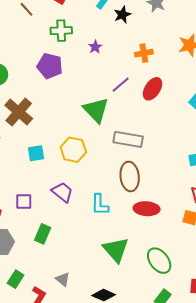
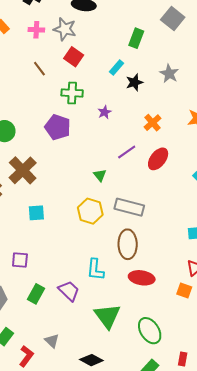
orange cross: (144, 53) -> (153, 123), turned -36
green triangle: (96, 110) -> (100, 175), size x0.5
yellow hexagon: (73, 150) -> (90, 211), moved
purple trapezoid: (62, 192) -> (69, 291), moved

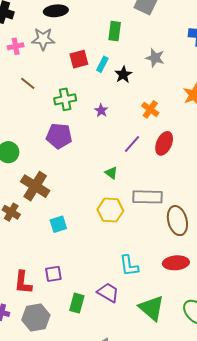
red square: (74, 57) -> (79, 59), moved, turned -36
brown ellipse: (128, 244) -> (177, 221), moved

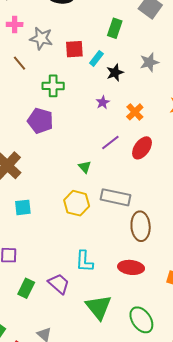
gray star: (43, 39) -> (41, 38), moved
gray star: (155, 58) -> (149, 62), turned 30
purple star: (101, 110) -> (103, 102), moved

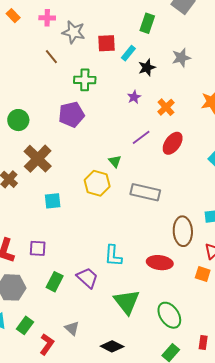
purple pentagon: (40, 121) -> (71, 115), turned -30
yellow hexagon: (77, 203) -> (97, 183), moved
brown ellipse: (141, 226) -> (183, 231), moved

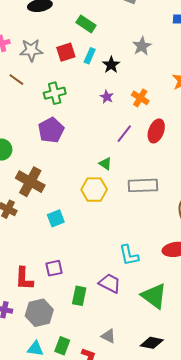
green rectangle: (147, 23) -> (86, 24), moved, turned -60

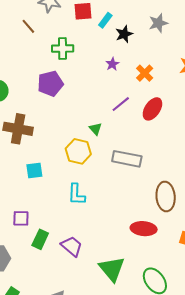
brown cross: (30, 182) -> (18, 129), turned -32
cyan L-shape: (129, 255) -> (76, 194), moved
green rectangle: (79, 296) -> (40, 239), moved

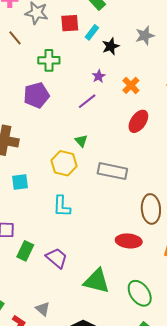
purple line: (121, 104) -> (87, 101), moved
green triangle: (112, 269) -> (97, 281), turned -36

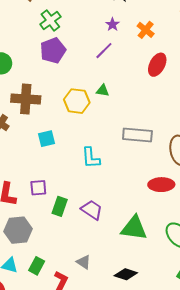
green cross: (49, 60) -> (50, 21), moved, turned -30
green triangle: (81, 141) -> (103, 91), turned -32
yellow hexagon: (64, 163) -> (77, 101), moved
gray rectangle: (112, 171) -> (137, 135), moved

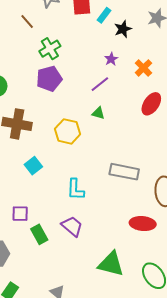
green triangle: (103, 91) -> (98, 113), moved
cyan square: (46, 139) -> (33, 166), turned -30
green rectangle: (60, 206) -> (39, 234), turned -54
purple trapezoid: (92, 210) -> (72, 226), moved

